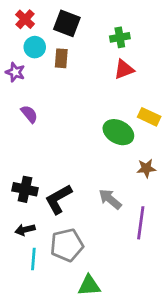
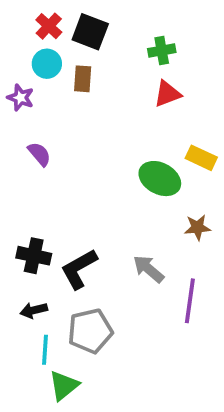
red cross: (25, 19) -> (49, 26), moved
green triangle: (89, 285) -> (64, 386), moved, turned -35

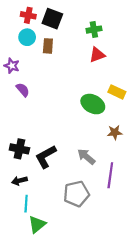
red cross: (49, 26) -> (28, 15), turned -32
purple star: (21, 98) -> (12, 66), moved
gray pentagon: (90, 331) -> (76, 194), moved

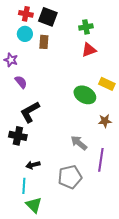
black L-shape: (46, 157) -> (30, 112), moved
black arrow: (19, 181) -> (33, 165), moved
green triangle: (37, 224) -> (34, 205), turned -36

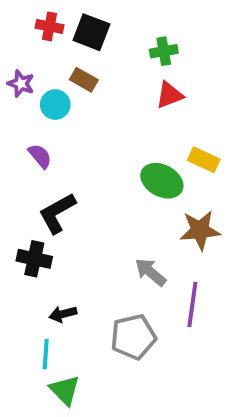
cyan circle: (25, 34) -> (55, 105), moved
brown rectangle: (44, 42) -> (84, 80), turned -64
purple star: (11, 60) -> (21, 84), moved
brown star: (105, 121) -> (200, 230), size x1.5

